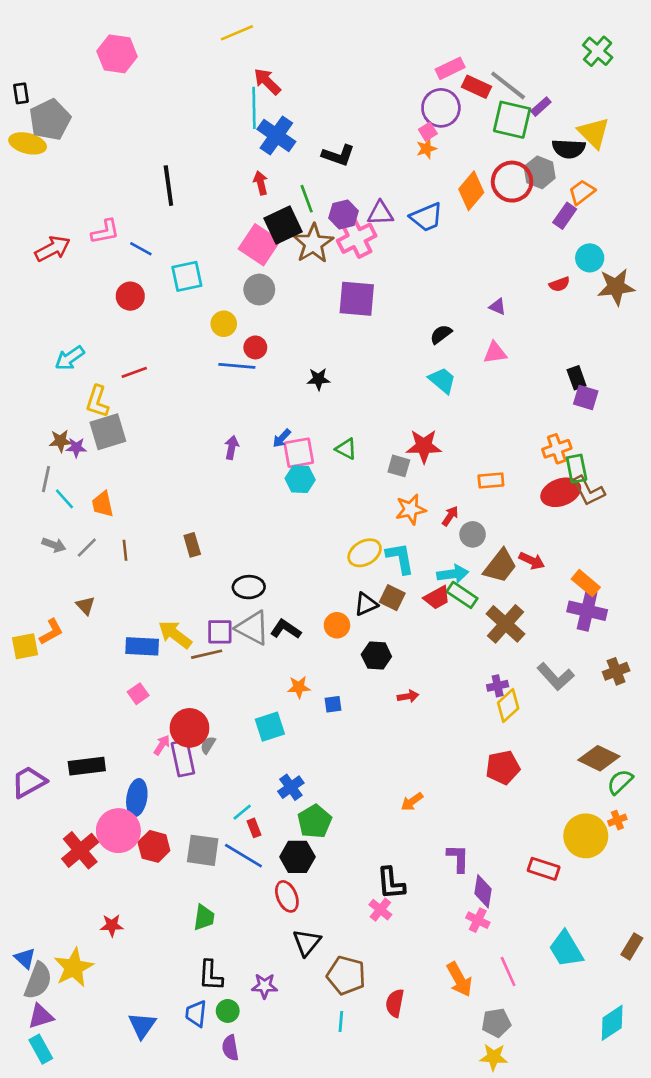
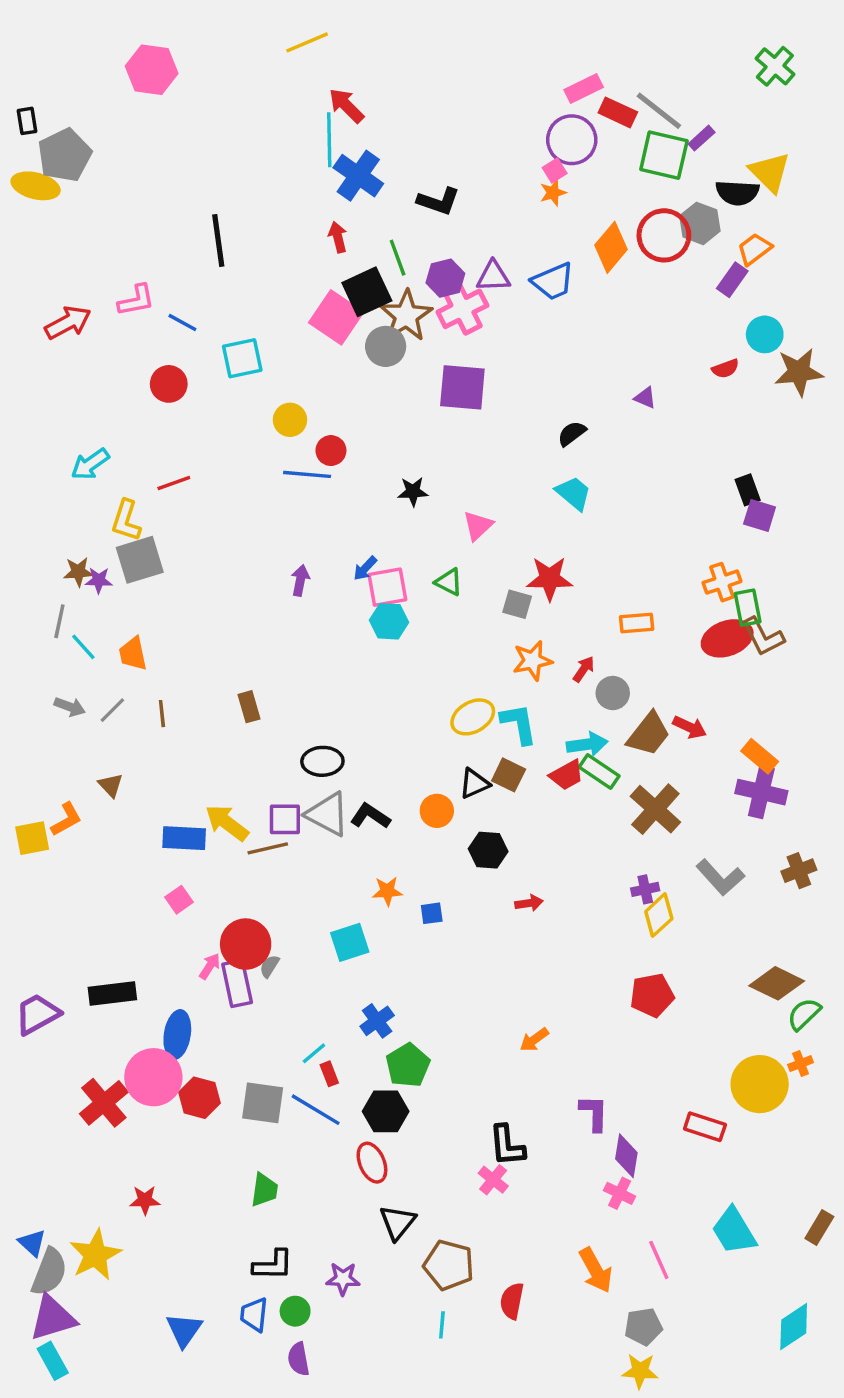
gray circle: (259, 290) -> (386, 346), moved
pink triangle: (495, 353) -> (478, 526), moved, turned -35
black L-shape: (211, 975) -> (273, 1265), turned -92
purple triangle: (41, 1016) -> (53, 1318), size x1.4

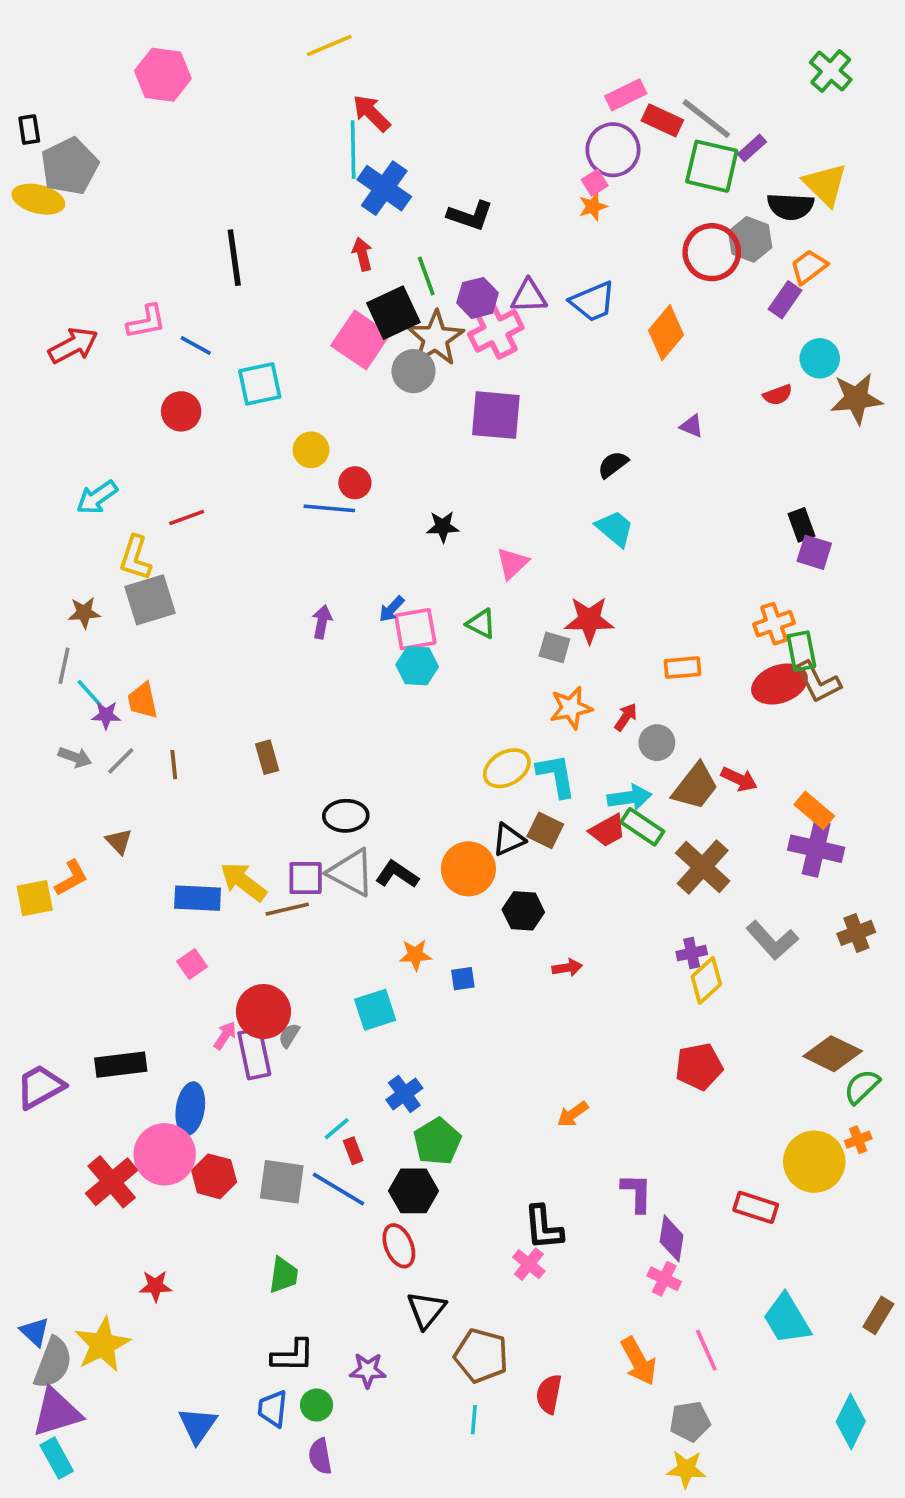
orange diamond: (611, 247) -> (666, 333), moved
purple star: (99, 580) -> (106, 715), moved
orange circle: (437, 811) -> (468, 869), size x1.5
cyan diamond: (794, 1327) -> (851, 1421), turned -30

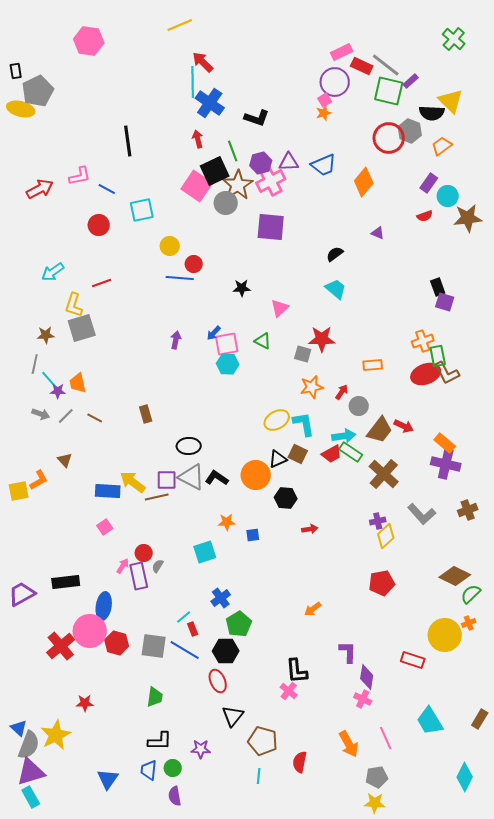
purple rectangle: (785, 300) -> (429, 183), moved
brown line: (174, 765) -> (95, 418), turned -56
red circle: (263, 1012) -> (144, 553), size x0.6

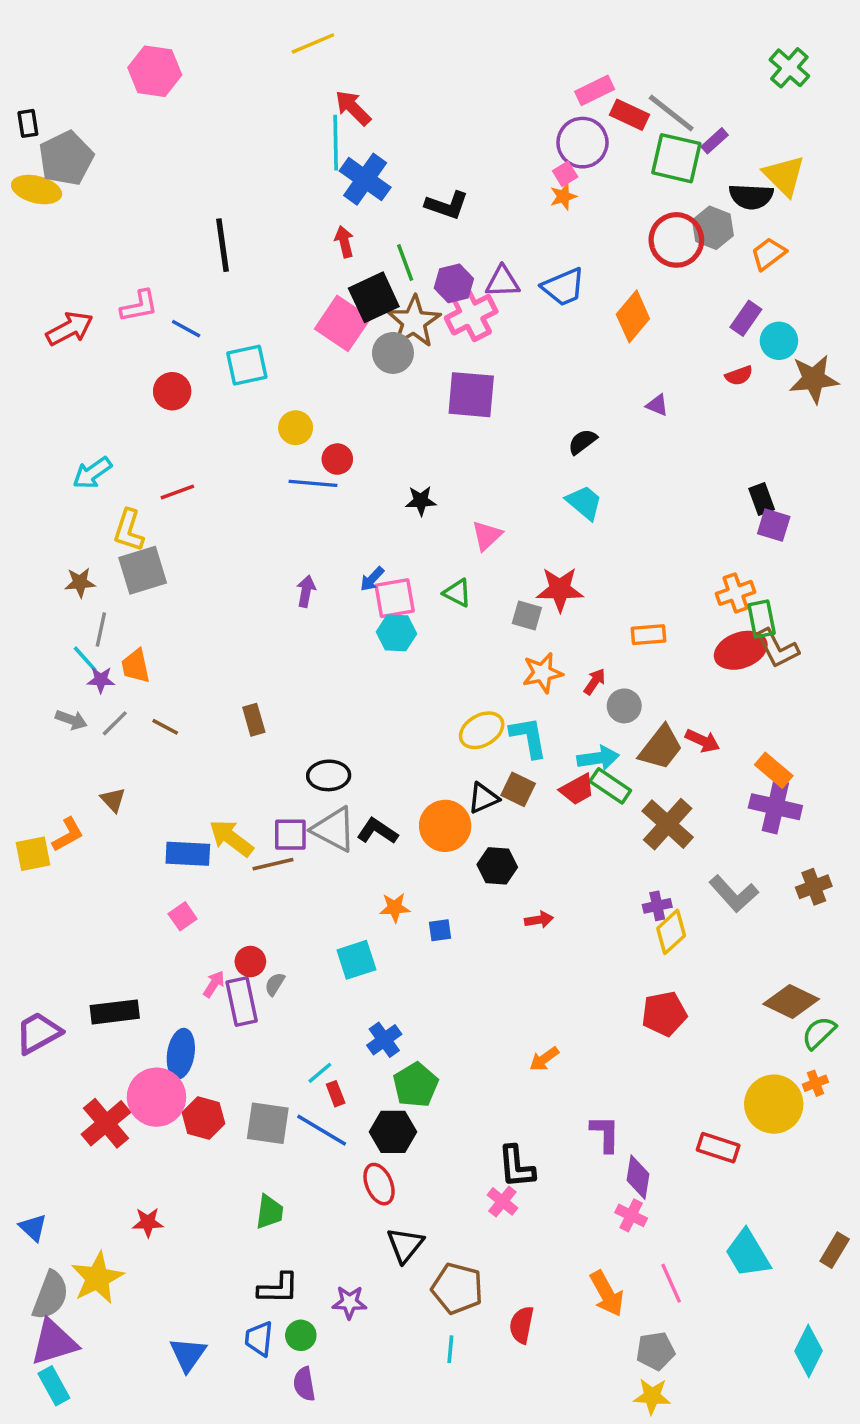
gray line: (35, 364) -> (101, 629), moved
blue triangle: (19, 728) -> (33, 1228), moved

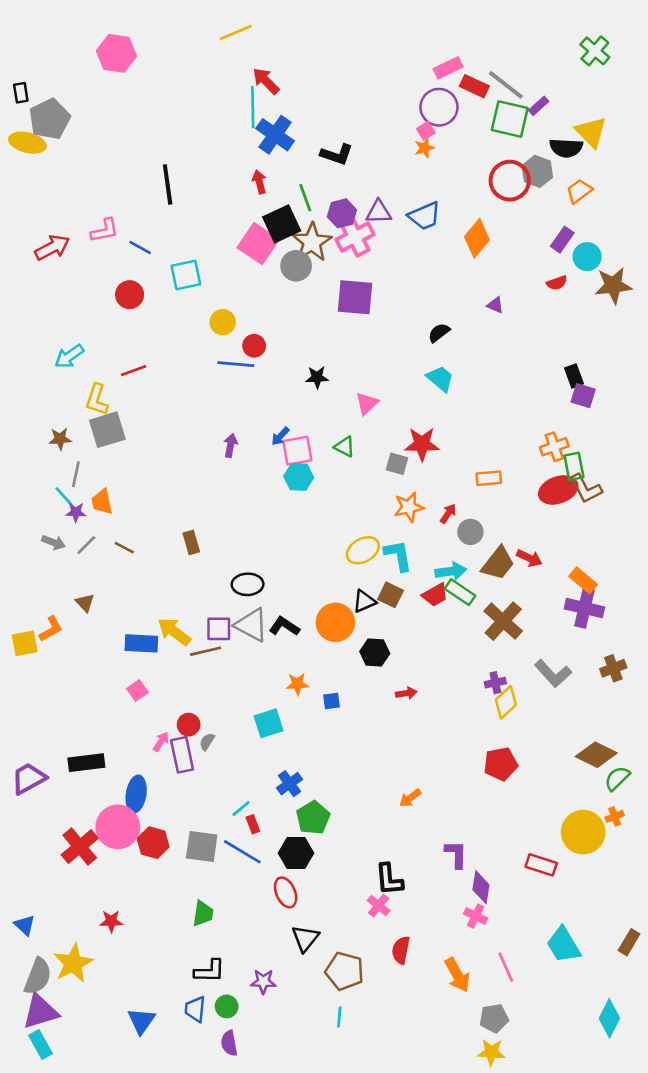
red semicircle: (522, 1325) -> (401, 950), moved

